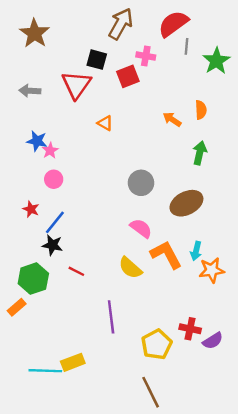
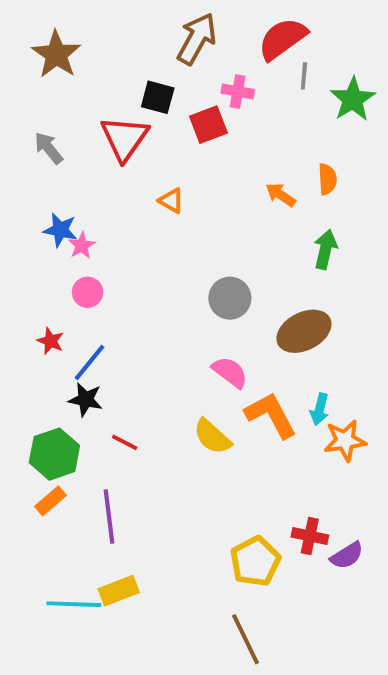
gray arrow: (30, 91) -> (49, 148), turned 48
orange rectangle: (17, 307) -> (51, 501), moved
purple line: (111, 317) -> (109, 516), moved

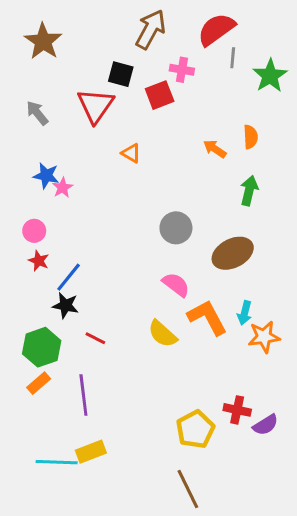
pink circle: (88, 292) -> (34, 231), moved

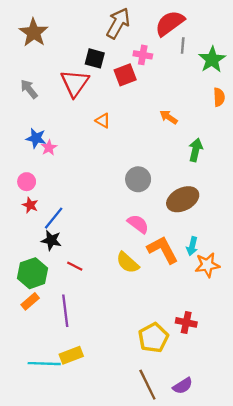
orange semicircle: (251, 137) -> (219, 97), moved
purple semicircle: (265, 425) -> (183, 386), moved

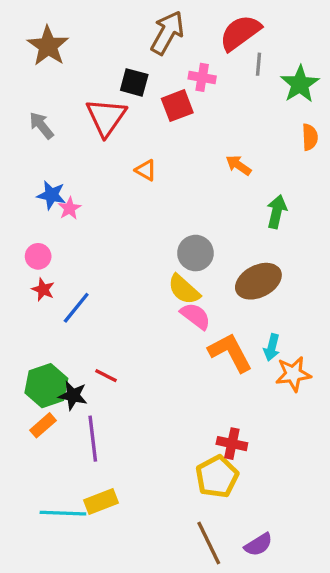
black star: (51, 240) -> (73, 396), moved
yellow semicircle: (128, 263) -> (184, 289), moved
red cross: (186, 322) -> (232, 444), moved

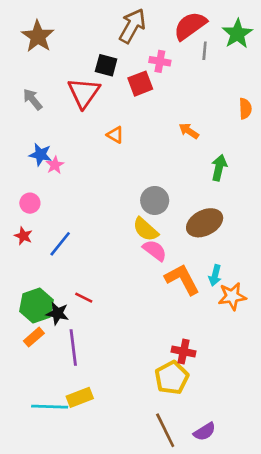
green star: (300, 84) -> (237, 34), moved
red star: (43, 289) -> (23, 236), moved

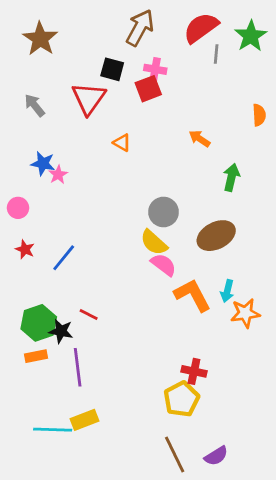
pink cross: (160, 61) -> (155, 69), moved
pink circle: (30, 203) -> (18, 208), moved
orange rectangle: (34, 337) -> (36, 356), turned 30

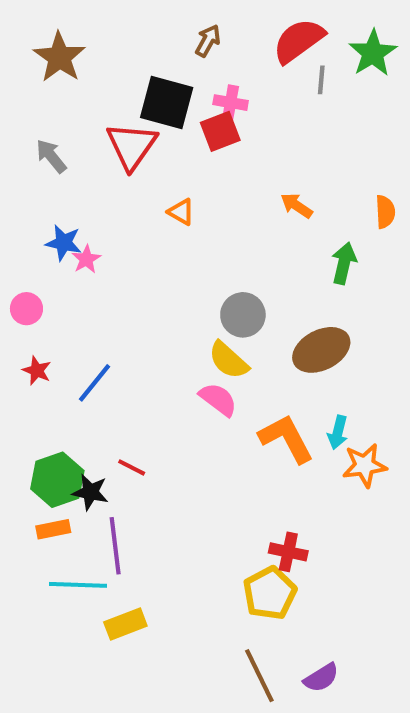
brown arrow: (140, 28) -> (208, 41), size x0.6
black square: (112, 69) -> (167, 103), size x1.5
orange semicircle: (259, 115) -> (385, 212), moved
pink semicircle: (163, 265) -> (218, 399), moved
cyan line: (53, 430) -> (78, 585), moved

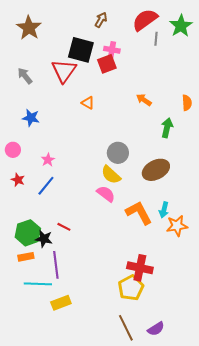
pink star: (86, 259) -> (48, 160), moved
red cross: (288, 552) -> (140, 268), size x1.4

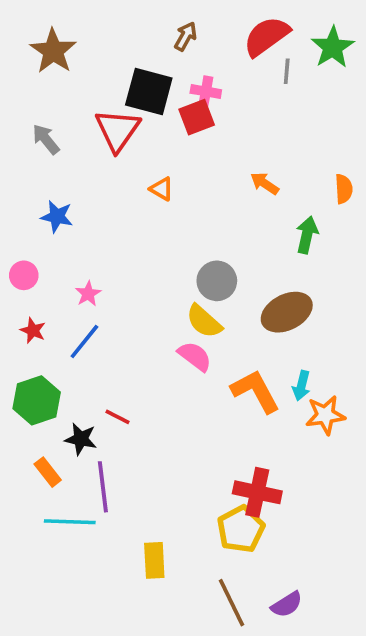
green hexagon: (28, 233) -> (37, 400), moved
orange rectangle: (26, 257) -> (48, 472), turned 63
yellow rectangle: (61, 303) -> (154, 560), moved, turned -72

